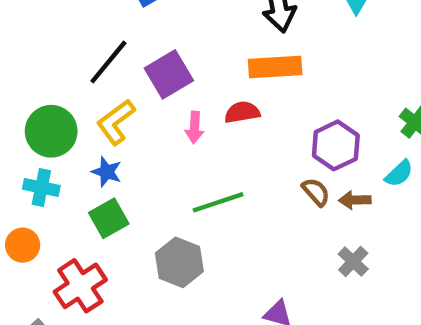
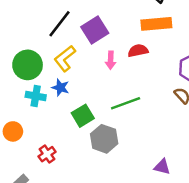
cyan cross: (41, 187) -> (36, 96), moved
green square: (109, 218) -> (83, 116), moved
red cross: (80, 286) -> (47, 154), size x0.6

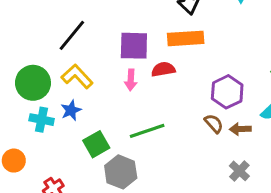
purple square: (95, 30) -> (134, 46), moved, turned 32
yellow L-shape: (65, 58) -> (77, 76), turned 84
blue star: (60, 87) -> (71, 110), turned 30

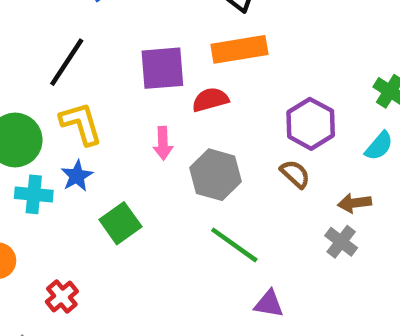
yellow L-shape: (77, 76) -> (81, 124), turned 32
pink arrow: (131, 80) -> (163, 143), moved
brown arrow: (240, 129) -> (354, 203), moved
green line: (147, 131) -> (234, 245), moved, turned 60
gray hexagon: (121, 172) -> (216, 175), moved

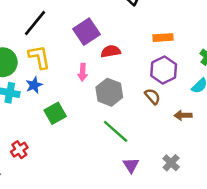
orange rectangle: (239, 49) -> (163, 38), moved, size x0.7
purple square: (162, 68) -> (86, 32), turned -35
gray cross: (341, 242) -> (171, 163), moved
purple triangle: (269, 304) -> (131, 165), turned 42

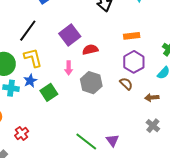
green square: (55, 113) -> (49, 92), moved
green line: (116, 131) -> (86, 142), moved
gray cross: (171, 163) -> (153, 126), moved

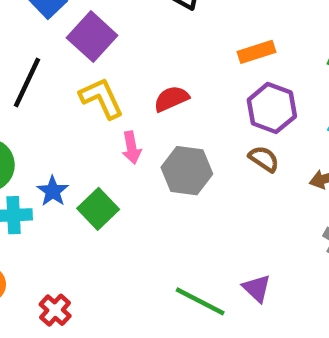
purple square: (70, 35) -> (92, 37), moved
yellow L-shape: (33, 58) -> (101, 98), moved

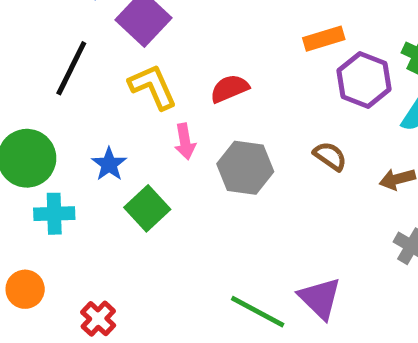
purple hexagon: (272, 108) -> (364, 80), moved
blue star: (53, 191) -> (109, 164), moved
purple triangle: (257, 288) -> (320, 298), size x1.4

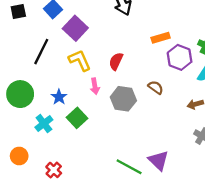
red semicircle: (229, 89) -> (116, 61), turned -42
brown semicircle: (330, 156) -> (156, 87), moved
cyan cross: (54, 214) -> (44, 123), moved, turned -36

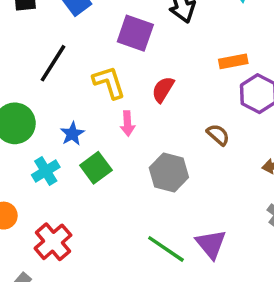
purple square: (75, 28) -> (135, 33), moved, turned -30
gray hexagon: (123, 99) -> (169, 173), moved
red cross: (54, 170) -> (53, 242), size x1.5

